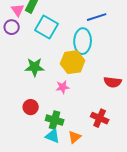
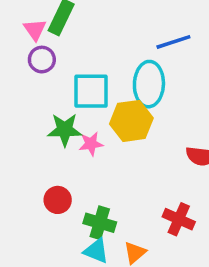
purple circle: (12, 27) -> (42, 60), moved
cyan square: (47, 27) -> (91, 91), moved, turned -30
pink star: (63, 87) -> (91, 144), moved

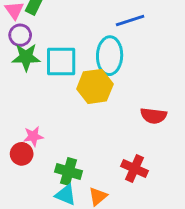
green star: (65, 130) -> (26, 57), moved
pink star: (91, 144) -> (33, 136), moved
red circle: (58, 200) -> (22, 154), moved

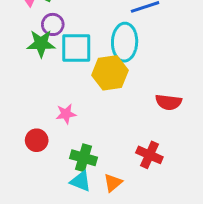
purple circle: (20, 35) -> (53, 24), moved
pink star: (33, 136) -> (66, 114), moved

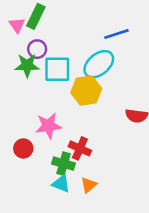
cyan ellipse: (125, 42) -> (99, 64), turned 48
pink star: (66, 114) -> (48, 126), size x1.5
red cross: (149, 155) -> (80, 148), moved

